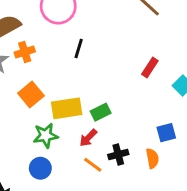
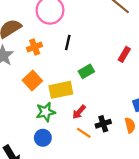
orange cross: (25, 52) -> (35, 47), moved
green rectangle: (101, 112) -> (86, 71), moved

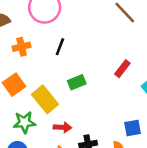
yellow rectangle: (61, 90) -> (45, 99), turned 55
red arrow: (79, 112) -> (62, 127), turned -136

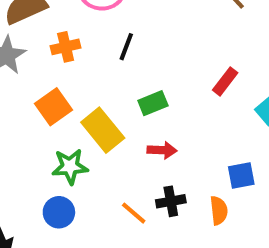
red arrow: (62, 127) -> (162, 150), moved

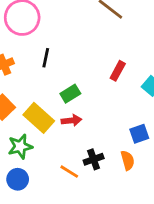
red arrow: (162, 150) -> (71, 120), moved

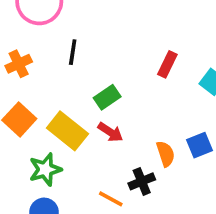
red arrow: (71, 120) -> (110, 132), turned 42
orange semicircle: (128, 160) -> (166, 154), moved

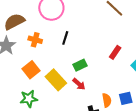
orange cross: (19, 64) -> (35, 40), turned 32
green star: (45, 169) -> (29, 99), moved

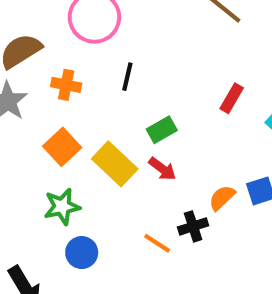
orange semicircle: (107, 100) -> (222, 198), turned -120

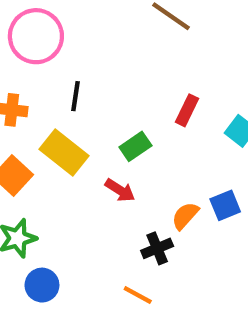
green rectangle: (162, 130) -> (135, 146), moved
yellow rectangle: (115, 164) -> (64, 153), moved
orange line: (157, 243) -> (138, 295), moved

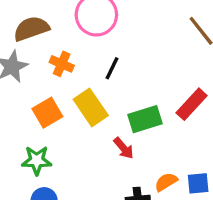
red rectangle: (187, 110) -> (192, 104), size x1.4
green rectangle: (135, 146) -> (145, 119), size x1.4

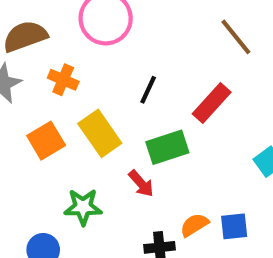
black line: (112, 68) -> (148, 90), moved
red rectangle: (192, 104) -> (212, 103), moved
green star: (37, 160) -> (83, 207), moved

